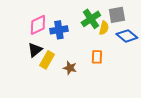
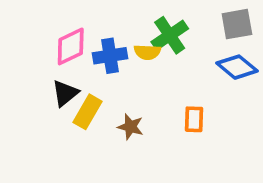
gray square: (117, 15) -> (237, 24), moved
yellow semicircle: (104, 28) -> (147, 52), moved, turned 80
orange rectangle: (97, 57) -> (194, 119), moved

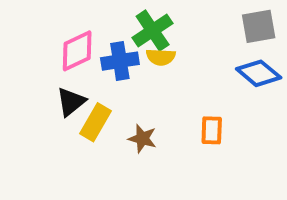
green cross: (170, 35) -> (153, 30), moved

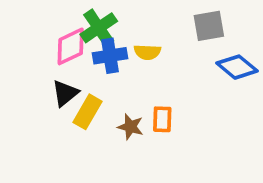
gray square: (259, 26) -> (209, 26), moved
green cross: (153, 30) -> (99, 28), moved
orange rectangle: (212, 130) -> (162, 119), moved

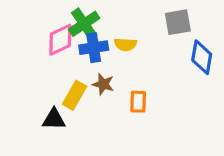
blue diamond: (237, 67) -> (202, 57), turned 60
black triangle: (65, 93) -> (54, 119), moved, turned 40
brown star: (130, 127) -> (103, 84), moved

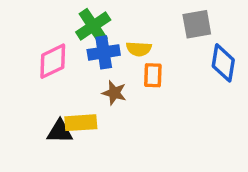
pink diamond: (60, 40) -> (53, 61), moved
yellow rectangle: (75, 95) -> (81, 123), moved, turned 56
orange rectangle: (138, 102) -> (153, 75), moved

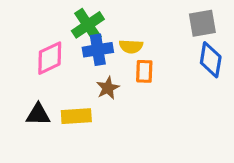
gray square: (197, 24) -> (202, 23), moved
brown star: (114, 93) -> (108, 88), turned 30
black triangle: (60, 132) -> (38, 115), moved

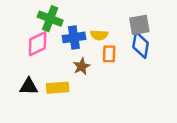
gray square: (202, 23) -> (139, 25), moved
green cross: (88, 25) -> (50, 19), moved, turned -35
blue diamond: (211, 60) -> (141, 45), moved

